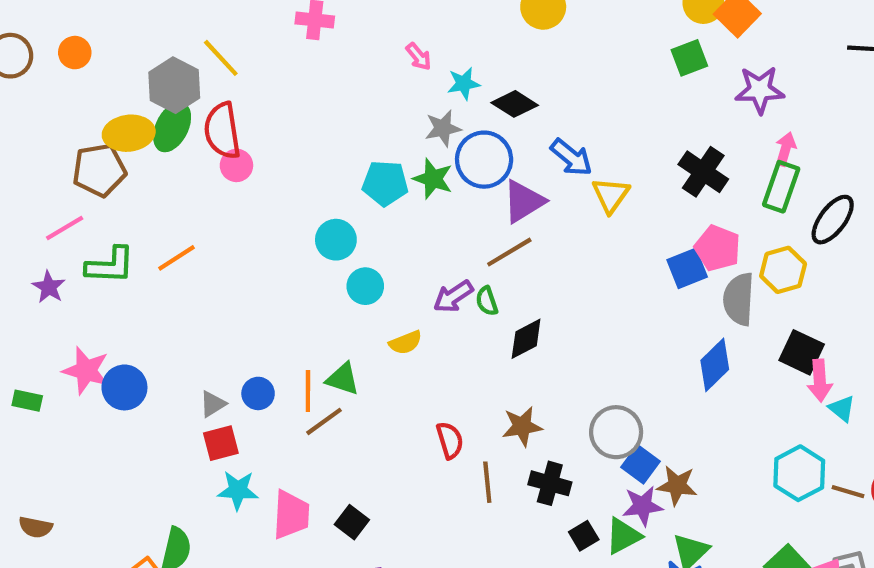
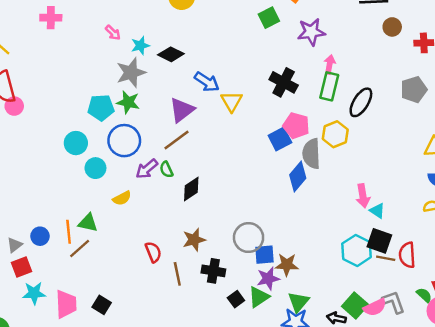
gray star: (443, 128) -> (131, 73), size x1.4
blue circle: (484, 160) -> (124, 141), moved
black square: (802, 352) -> (379, 241), moved
blue diamond: (715, 365) -> (298, 176), moved
blue square: (641, 464) -> (265, 255), turned -35

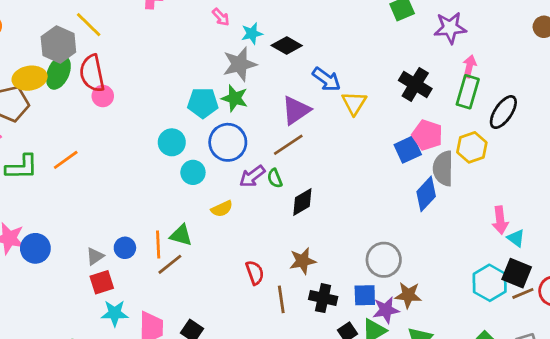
gray circle: (249, 238) -> (384, 260), moved
blue square: (265, 255) -> (365, 295), moved
brown line: (386, 258) -> (523, 293), turned -36

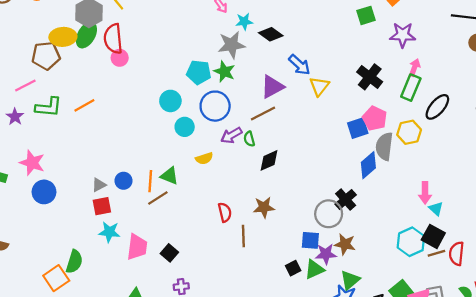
blue circle: (35, 248) -> (44, 192), moved
black cross: (323, 298) -> (346, 199), moved, turned 30

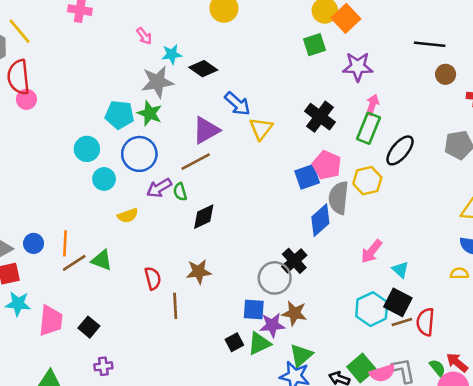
green triangle: (169, 176) -> (102, 260), moved
pink arrow: (425, 193) -> (372, 251), moved, turned 40

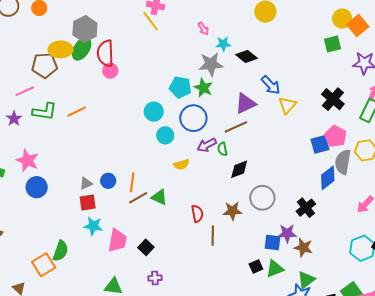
yellow line: (20, 31) -> (151, 21), moved
gray circle: (275, 278) -> (262, 198), moved
purple star: (272, 325) -> (287, 233), moved

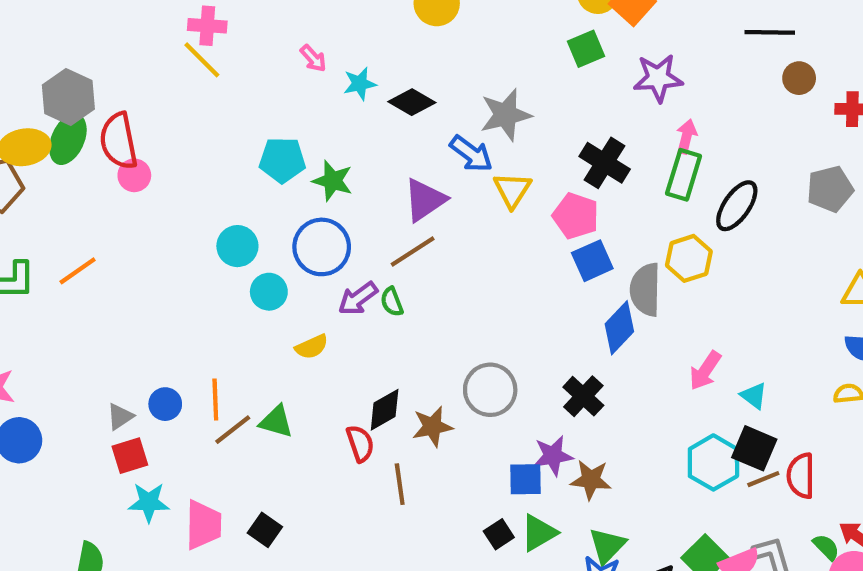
gray star: (211, 64) -> (506, 115), moved
cyan pentagon: (180, 87) -> (282, 160), moved
pink pentagon: (336, 136) -> (576, 216), moved
black diamond: (239, 169) -> (385, 410), moved

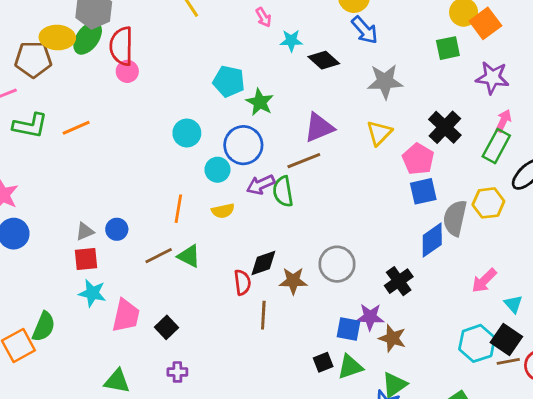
blue arrow: (471, 154) -> (365, 30), moved
cyan circle: (269, 292) -> (217, 170), moved
green semicircle: (392, 302) -> (283, 192), size x1.5
orange line: (215, 400) -> (178, 209), moved

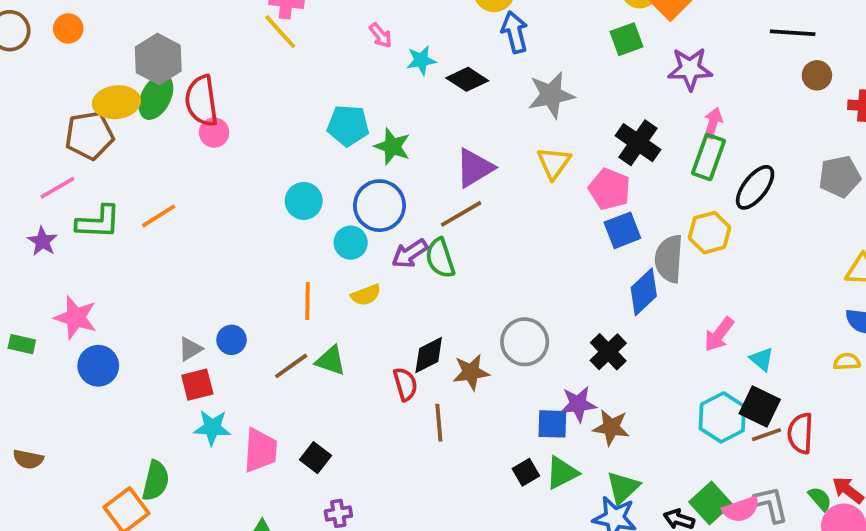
blue arrow: (365, 30) -> (515, 32), turned -144

